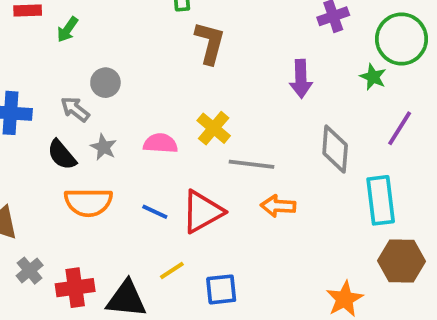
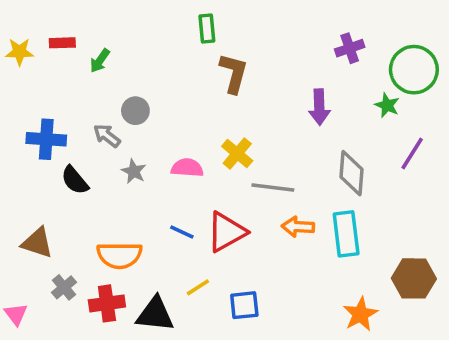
black semicircle: (62, 155) -> (75, 180), moved
cyan rectangle: (381, 200) -> (346, 234), moved
orange semicircle: (88, 202) -> (119, 255), moved

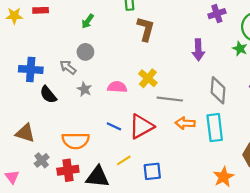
green arrow: (100, 61) -> (88, 21), moved

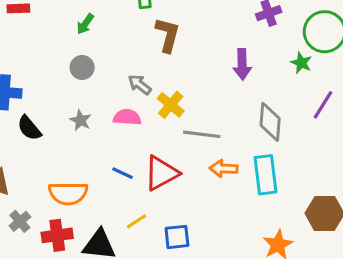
gray arrow: (68, 67) -> (140, 85), moved

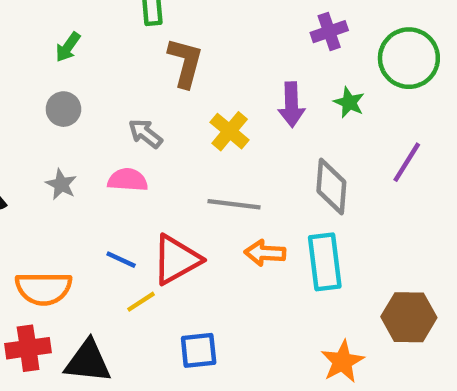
green star: (301, 63) -> (349, 102), moved
yellow cross: (171, 105) -> (230, 131), moved
yellow line: (136, 221) -> (141, 302), moved

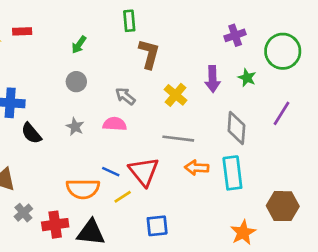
red triangle: (176, 260) -> (144, 172), turned -40
orange semicircle: (44, 288) -> (83, 189), moved

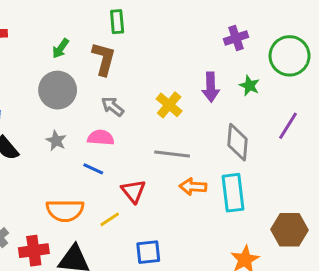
brown L-shape: (149, 54) -> (104, 59), moved
gray circle: (76, 82) -> (58, 90), size x1.6
blue line: (111, 172) -> (93, 169), moved
red triangle: (144, 172) -> (133, 191), size x0.7

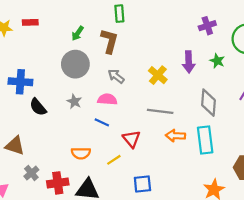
orange semicircle: (65, 210) -> (81, 153), size x0.7

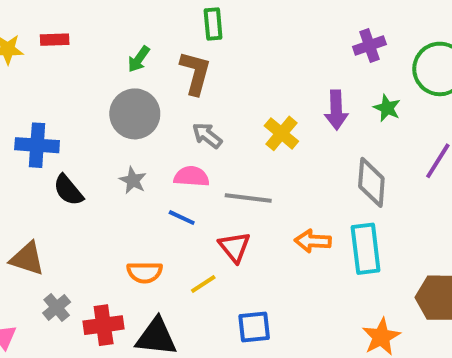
gray line: (160, 111) -> (248, 198), moved

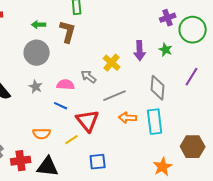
purple cross: (369, 45) -> (168, 18), moved
green arrow: (139, 59) -> (39, 25), turned 56
gray arrow: (207, 135) -> (89, 77), moved
gray line: (248, 198) -> (115, 96), moved, turned -30
red triangle: (235, 247) -> (88, 121), size x1.4

